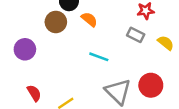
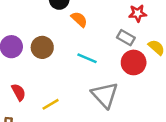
brown circle: (56, 22) -> (42, 47), moved
red circle: (151, 85) -> (134, 62), moved

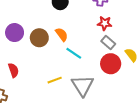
red star: (138, 13) -> (105, 23), moved
orange semicircle: (79, 19) -> (62, 34), moved
yellow line: (51, 104) -> (55, 80), moved

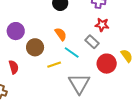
brown circle: (39, 38) -> (35, 47), moved
gray rectangle: (108, 43) -> (92, 42), moved
yellow line: (55, 80) -> (54, 65), moved

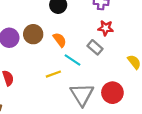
brown circle: (35, 47) -> (33, 34), moved
red circle: (107, 64) -> (112, 93), moved

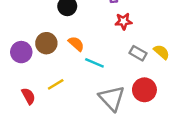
gray rectangle: (95, 47) -> (138, 53), moved
yellow line: (53, 74) -> (56, 84), moved

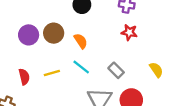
gray rectangle: (138, 53) -> (116, 70), moved
cyan line: (94, 63) -> (81, 67), moved

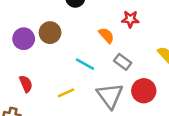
orange semicircle: (81, 41) -> (106, 35), moved
yellow line: (52, 73) -> (66, 93), moved

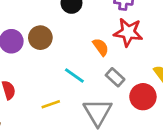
red star: (130, 19) -> (128, 32), size x1.5
red circle: (144, 91) -> (143, 97), moved

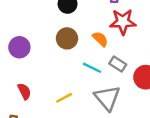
brown circle: (40, 38) -> (67, 38), moved
cyan line: (74, 75) -> (92, 68), moved

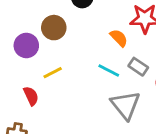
brown circle: (67, 38) -> (54, 28), moved
yellow line: (64, 98) -> (53, 73), moved

